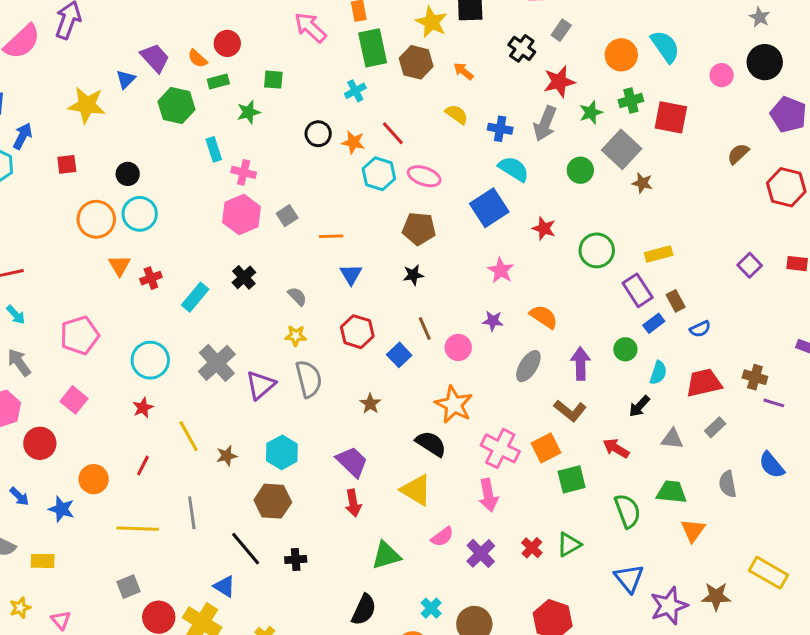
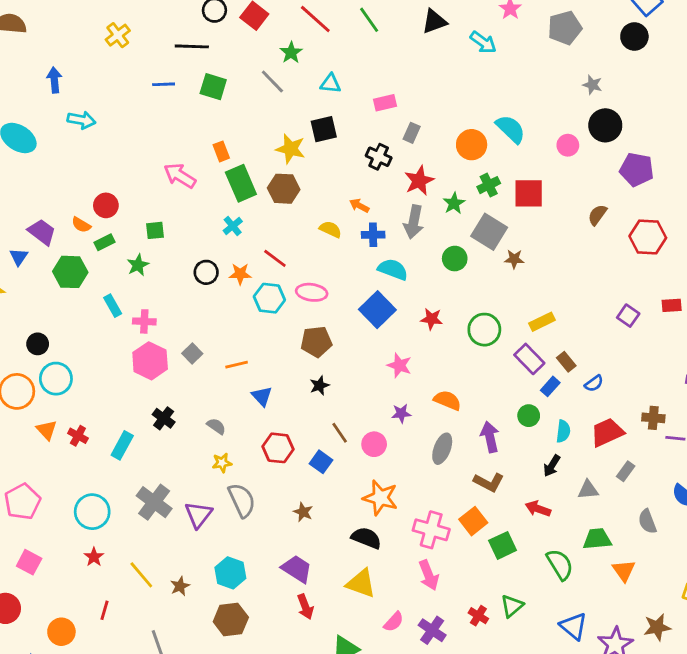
orange arrow: (463, 71) -> (359, 206), moved
red cross: (151, 278) -> (78, 436), turned -30

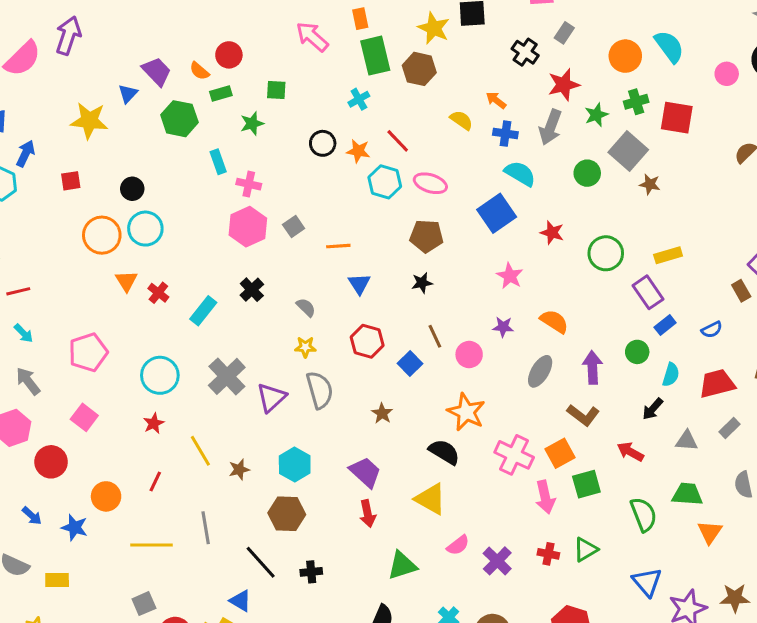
brown rectangle: (566, 362) -> (741, 291), moved
pink arrow: (429, 575) -> (545, 497), moved
red cross: (478, 616) -> (548, 554), turned -30

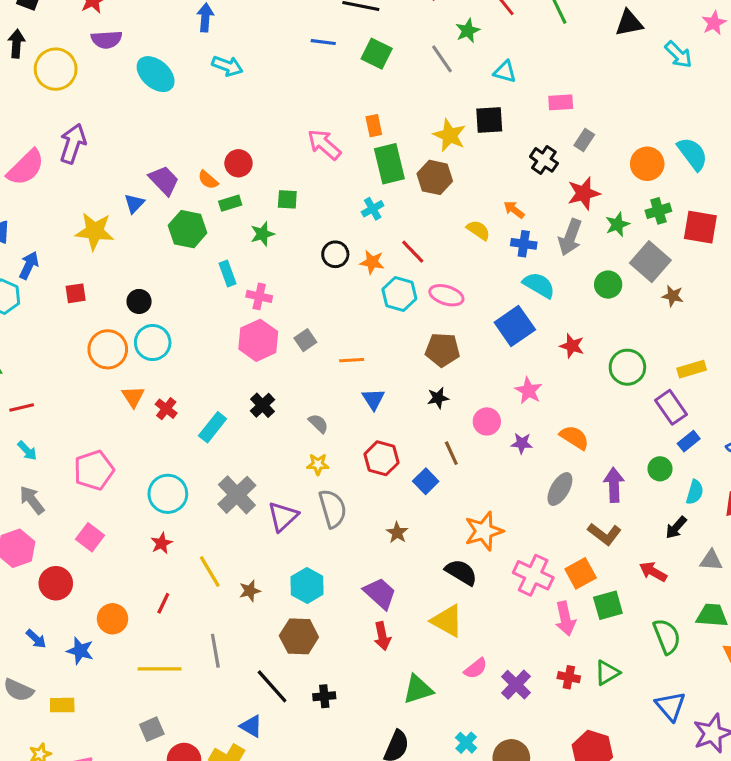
pink circle: (469, 354) -> (487, 421), moved
orange star: (466, 412) -> (484, 531), turned 30

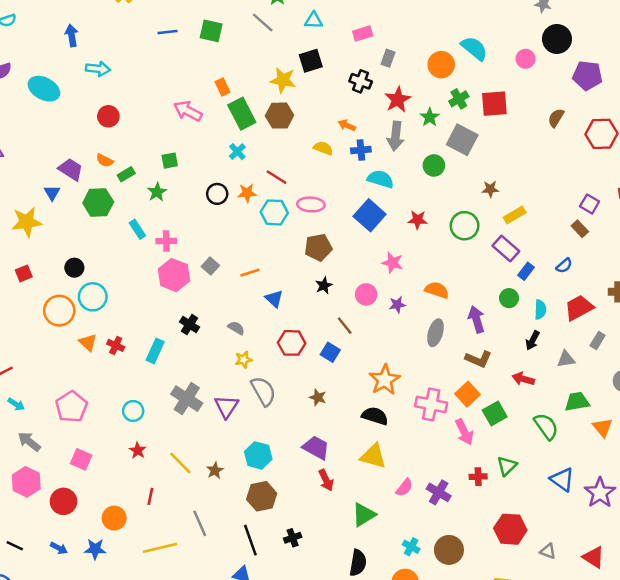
red circle: (238, 163) -> (108, 116), moved
brown star: (673, 296) -> (490, 189), moved
cyan circle: (168, 494) -> (133, 411), size x0.7
black line: (272, 686) -> (250, 540), turned 36

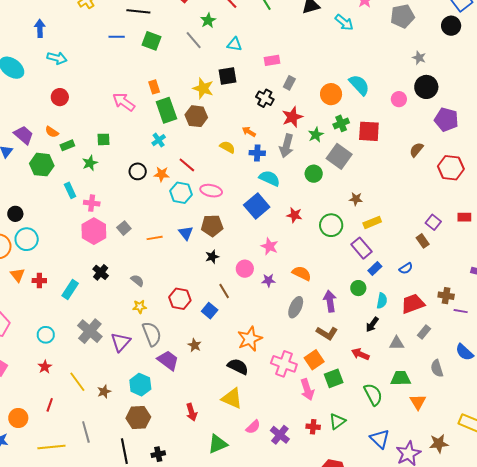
blue triangle: (274, 299) -> (186, 233), moved
red cross: (116, 345) -> (39, 281), turned -32
purple trapezoid: (316, 448) -> (168, 360), moved

